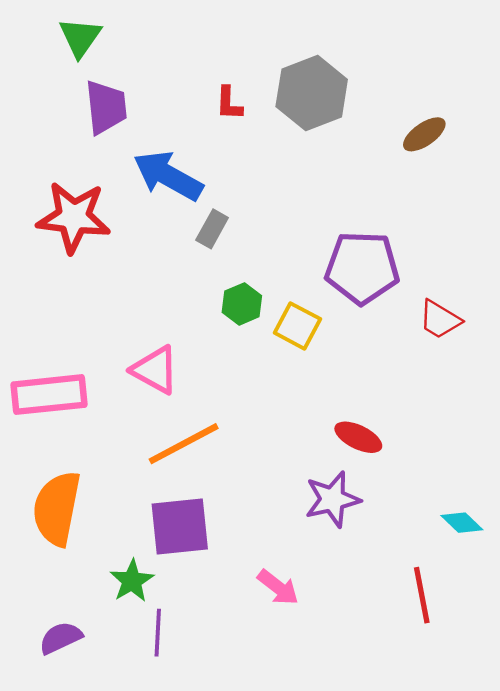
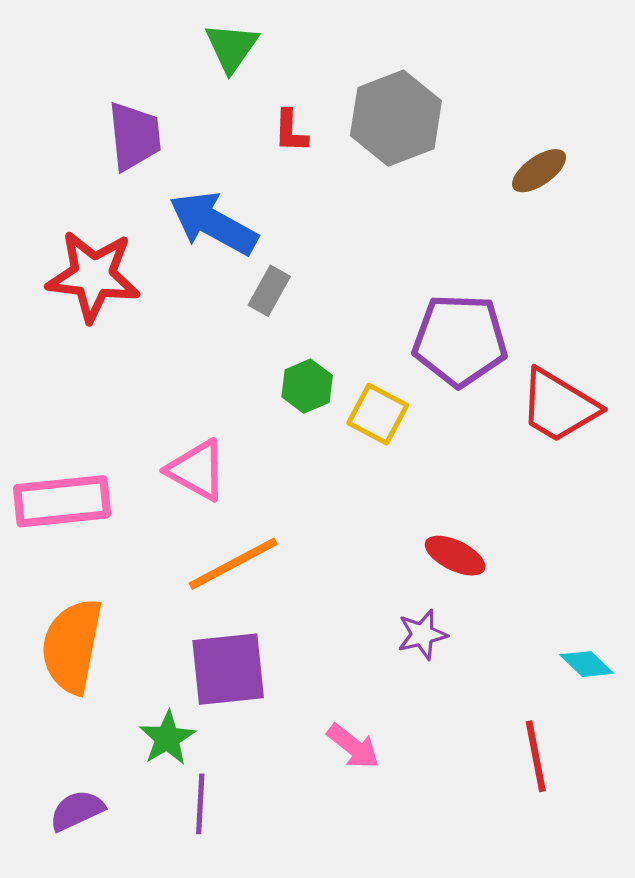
green triangle: (80, 37) -> (231, 47), moved
red trapezoid: (440, 319) -> (559, 406), size x1.5
purple star: (332, 499) -> (422, 635), size x0.7

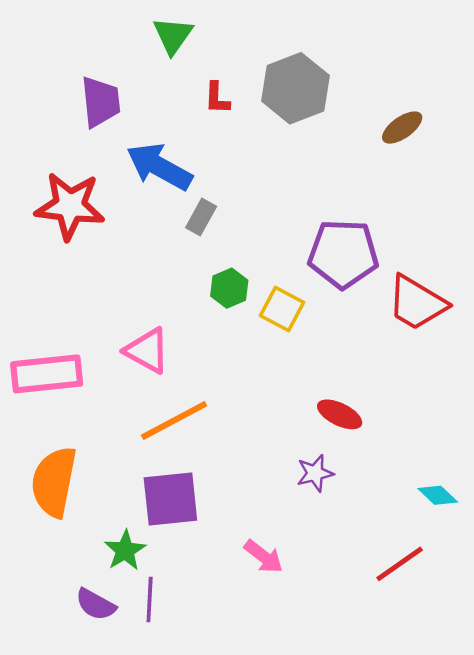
red line: (536, 756) -> (400, 564), turned 66
purple semicircle: (77, 810) -> (96, 604), moved, turned -126

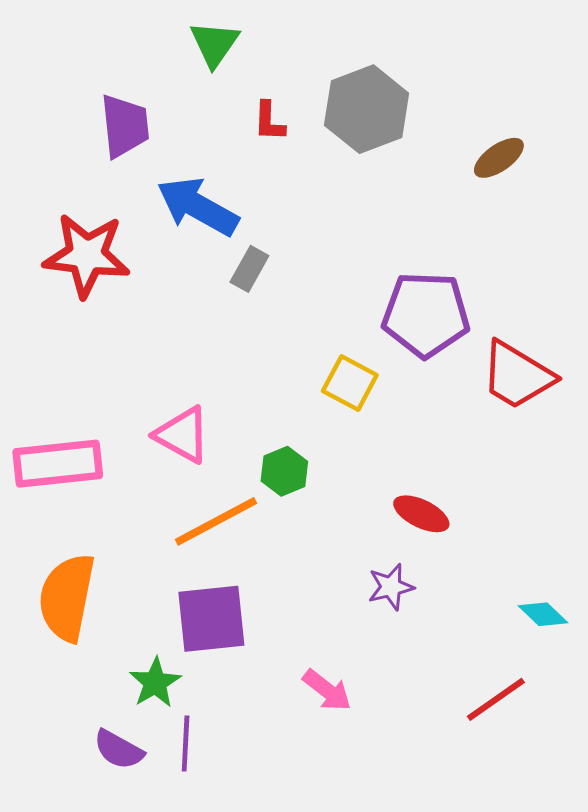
green hexagon: (229, 288) -> (284, 471), moved

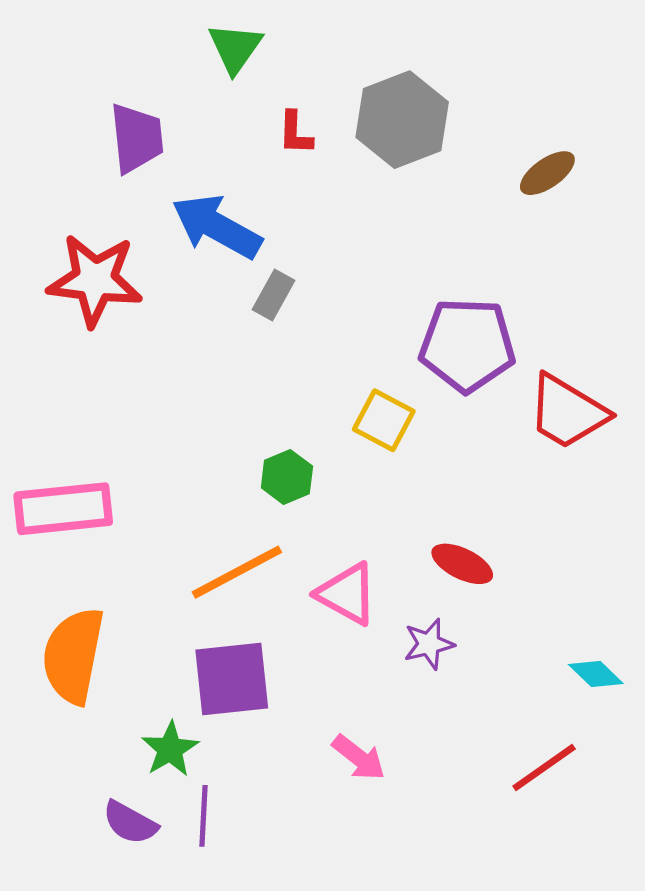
pink triangle: (182, 435) -> (347, 594), moved
green hexagon: (284, 471) -> (287, 477), moved

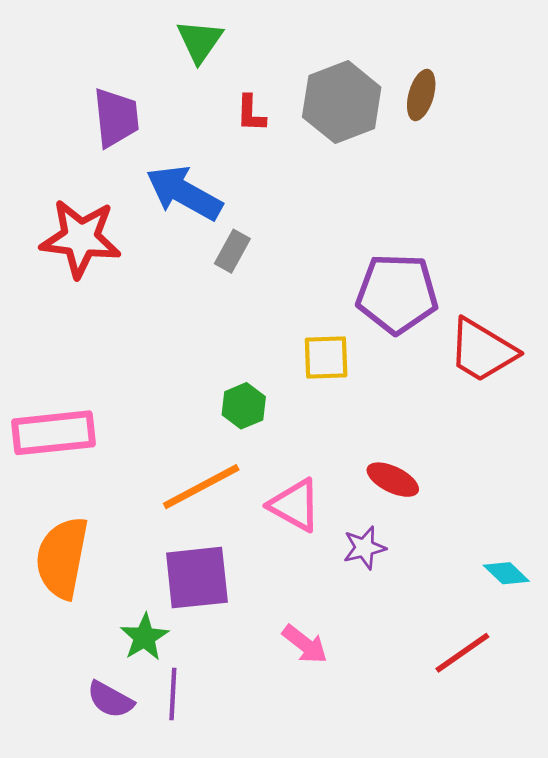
brown ellipse: (547, 173) -> (421, 95), moved, turned -39
yellow square: (384, 420) -> (326, 358), turned -30

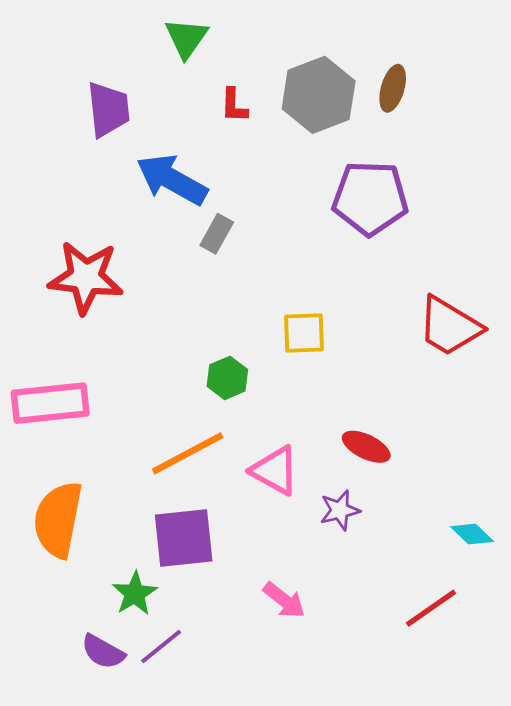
red star: (81, 238) -> (86, 277), moved
purple pentagon: (397, 294) -> (370, 198), moved
purple line: (173, 694) -> (161, 646), turned 48

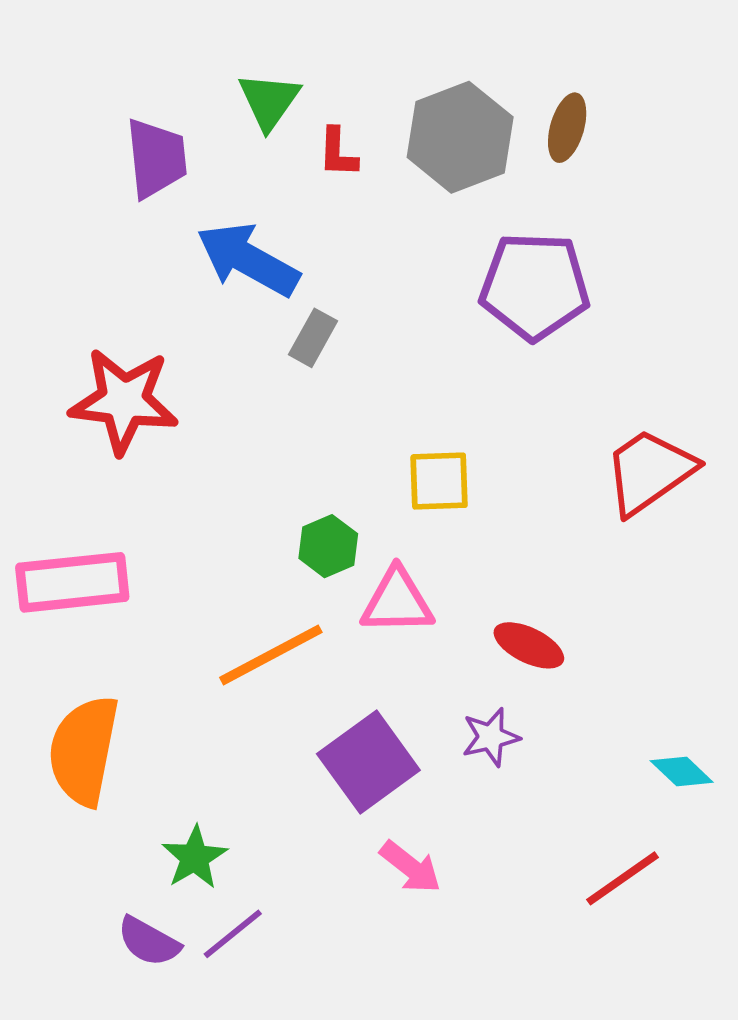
green triangle: (186, 38) -> (269, 101), moved
red trapezoid: (450, 326) -> (649, 472), turned 114
pink triangle: (275, 471) -> (397, 601), moved, turned -30
purple square: (184, 538) -> (368, 762), moved, turned -30

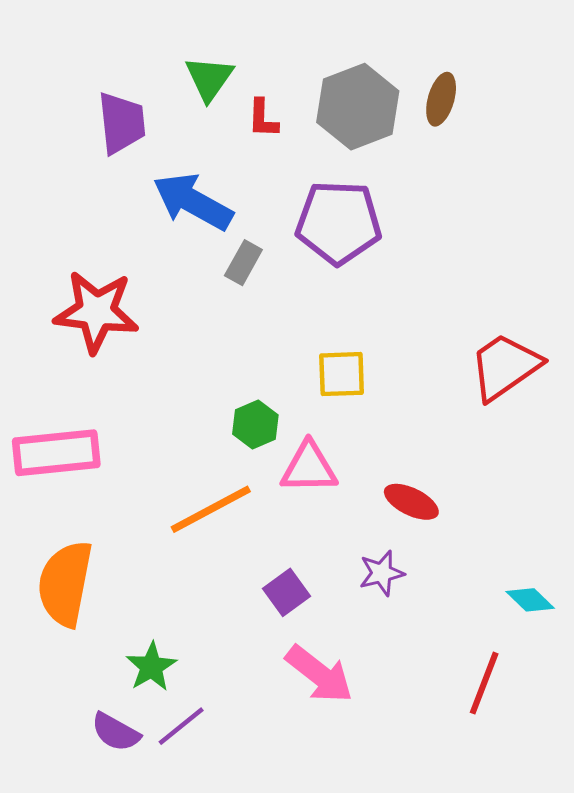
purple pentagon: (535, 286) -> (339, 222), moved
purple square: (368, 762) -> (287, 592), size x0.6
pink arrow: (410, 867) -> (319, 674), size x1.4
red line: (623, 878) -> (484, 683), turned -34

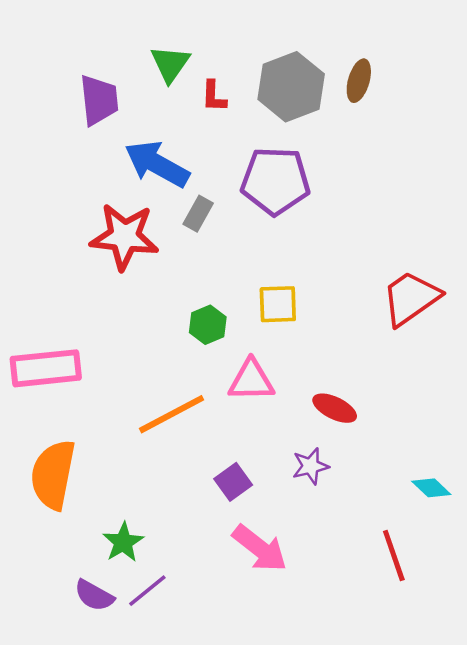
red star: (96, 312) -> (124, 237), moved
green hexagon: (255, 425) -> (208, 325), moved
red line: (484, 683) -> (394, 556), turned -40

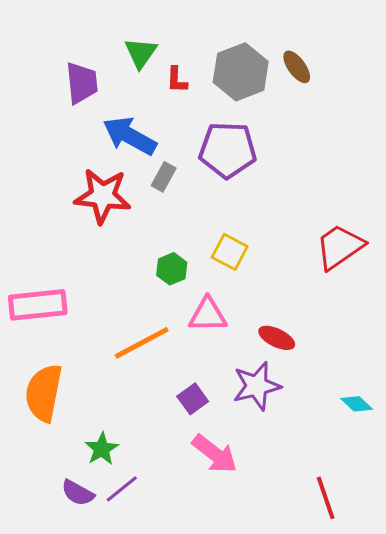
brown ellipse: (359, 81) -> (297, 67), turned -52
yellow square: (278, 304) -> (230, 252), turned 30
purple star: (310, 466) -> (257, 386), size x1.6
red line: (394, 556) -> (326, 498), moved

